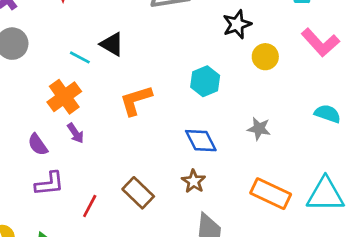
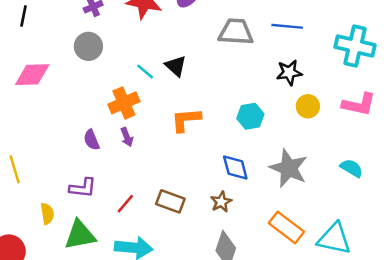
pink L-shape: (320, 43) -> (359, 104), turned -48
gray star: (259, 129) -> (289, 168), size x1.8
purple L-shape: (49, 184) -> (83, 188), moved
brown rectangle: (138, 193) -> (170, 201), turned -36

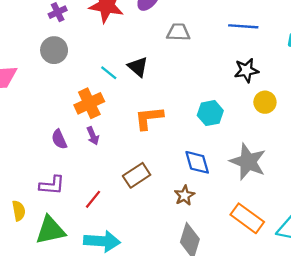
gray trapezoid: (236, 32) -> (178, 32), moved, size x0.7
brown rectangle: (170, 201) -> (137, 175), moved, turned -52

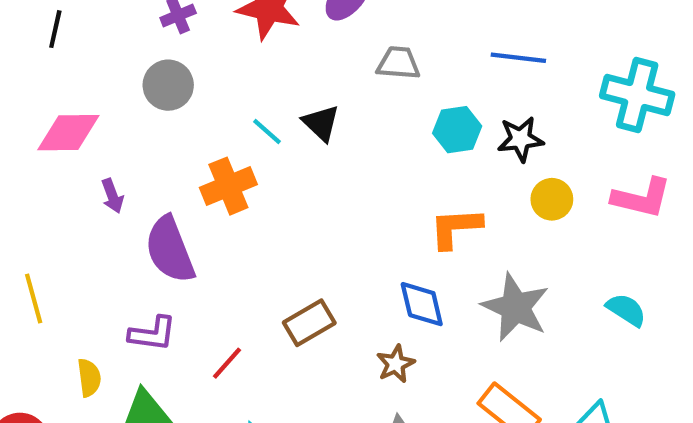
cyan hexagon: (210, 113) -> (457, 130), moved
orange L-shape: (149, 118) -> (456, 228), moved
purple arrow: (93, 136) -> (112, 196), moved
purple semicircle: (59, 139) -> (170, 250), size x1.8

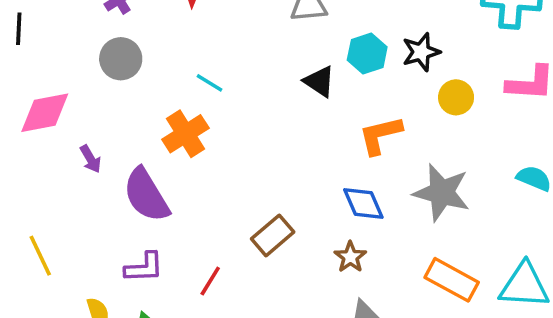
black triangle: (321, 123) -> (319, 81), moved

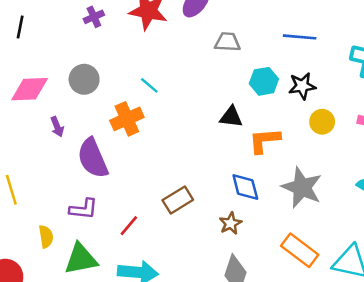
gray circle: (121, 59) -> (84, 79), moved
black triangle: (319, 81) -> (231, 117), moved, turned -35

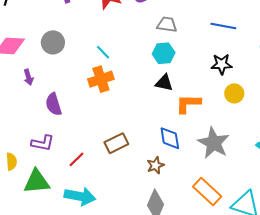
cyan hexagon: (264, 81) -> (164, 53), moved
orange cross: (127, 119) -> (101, 79), moved
purple semicircle: (93, 158) -> (54, 104), size x0.7

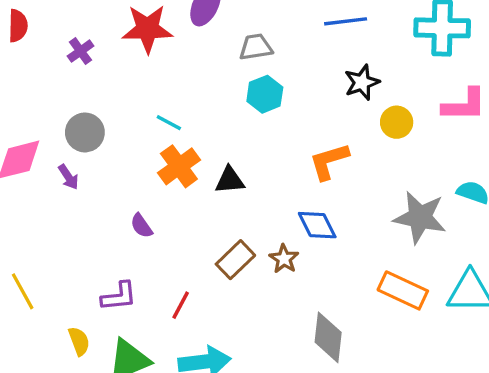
purple arrow: (28, 77) -> (68, 177), moved
black triangle: (164, 83) -> (230, 180), moved
purple semicircle: (54, 104) -> (141, 226), moved, size x0.7
gray star: (214, 143) -> (420, 217), moved
brown star: (155, 165) -> (284, 259), moved

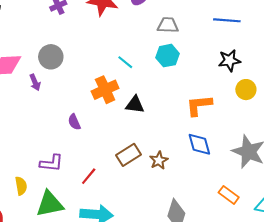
cyan line: (169, 123) -> (125, 62), moved
blue diamond: (317, 225) -> (199, 144), moved
orange rectangle: (403, 290) -> (229, 195), size x0.7

